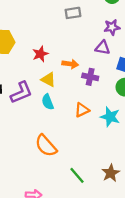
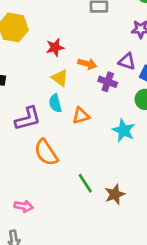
purple triangle: (103, 48) -> (127, 61), moved
purple L-shape: (21, 92) -> (28, 119), moved
orange triangle: (82, 110) -> (81, 116), moved
green line: (77, 175) -> (85, 183), moved

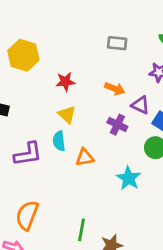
orange arrow: (87, 64) -> (115, 89), moved
orange semicircle: (46, 153) -> (27, 215), moved, turned 48
green line: (85, 183) -> (81, 230), turned 36

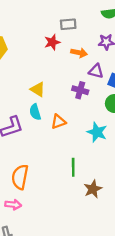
red star: (65, 82) -> (52, 42), moved
orange arrow: (115, 89) -> (79, 53), moved
green line: (81, 230) -> (73, 167), moved

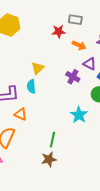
yellow triangle: (38, 89) -> (38, 68), turned 32
orange triangle: (58, 122) -> (21, 114), moved, turned 32
brown star: (93, 189) -> (49, 159), moved

